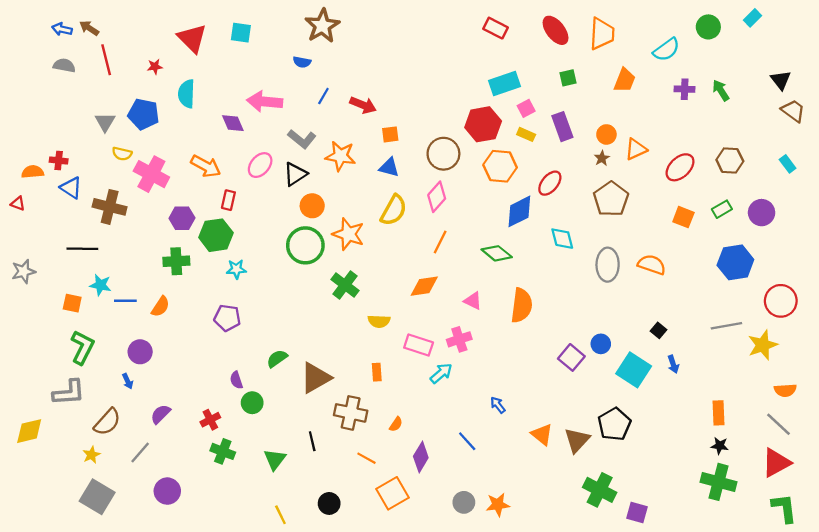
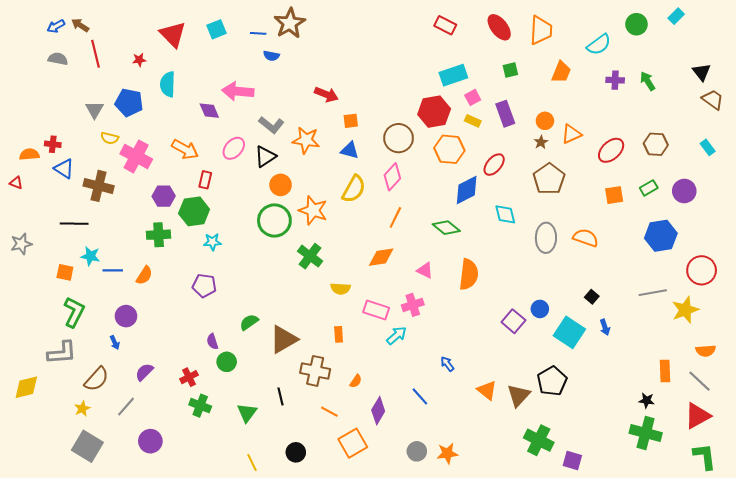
blue arrow: (62, 29) -> (56, 26), turned -42
cyan square: (241, 33) -> (216, 29), turned -30
blue line: (323, 96) -> (258, 33), moved, turned 63
orange square: (683, 217) -> (614, 195), turned -30
orange rectangle: (719, 413) -> (665, 371), moved

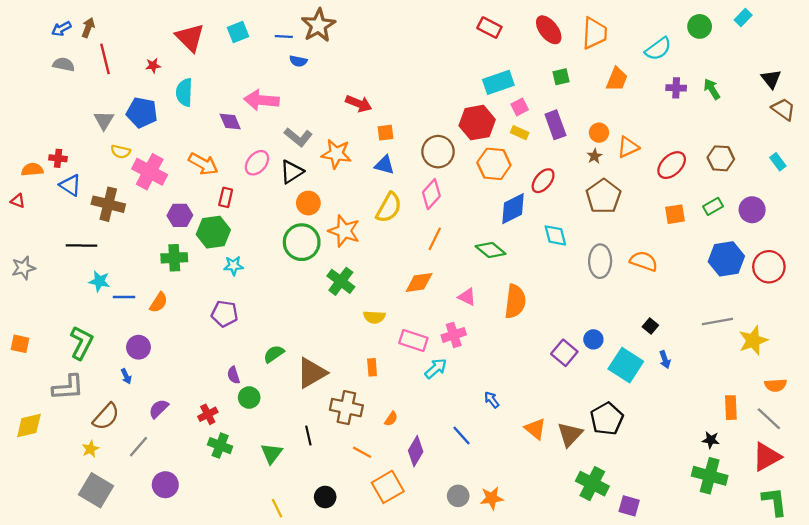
brown arrow: (80, 25) -> (88, 28), turned 78
red circle: (702, 270) -> (769, 267), moved
orange square: (65, 272) -> (20, 344), moved

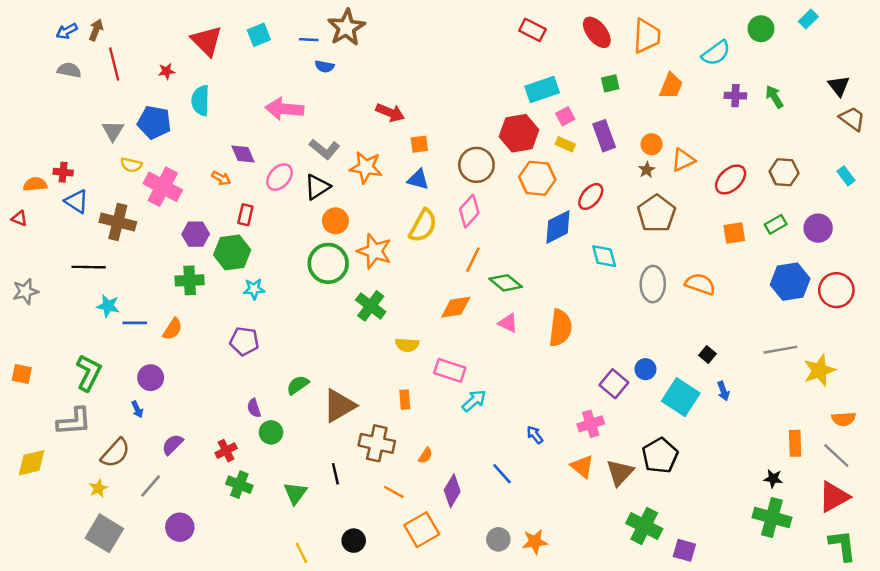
purple diamond: (230, 121) -> (243, 154), moved
orange arrow: (203, 164) -> (221, 178), size x0.6
green diamond: (491, 250) -> (506, 283), moved
pink cross: (454, 335) -> (591, 424), moved

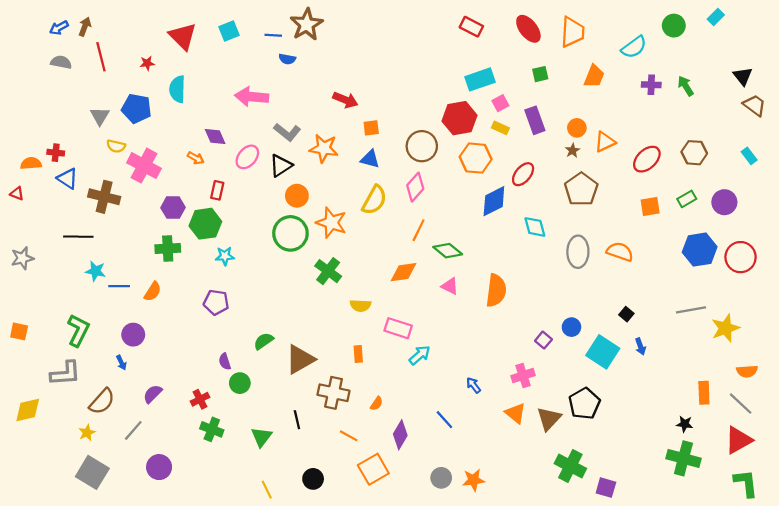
purple square: (614, 384) -> (543, 340), size x0.7

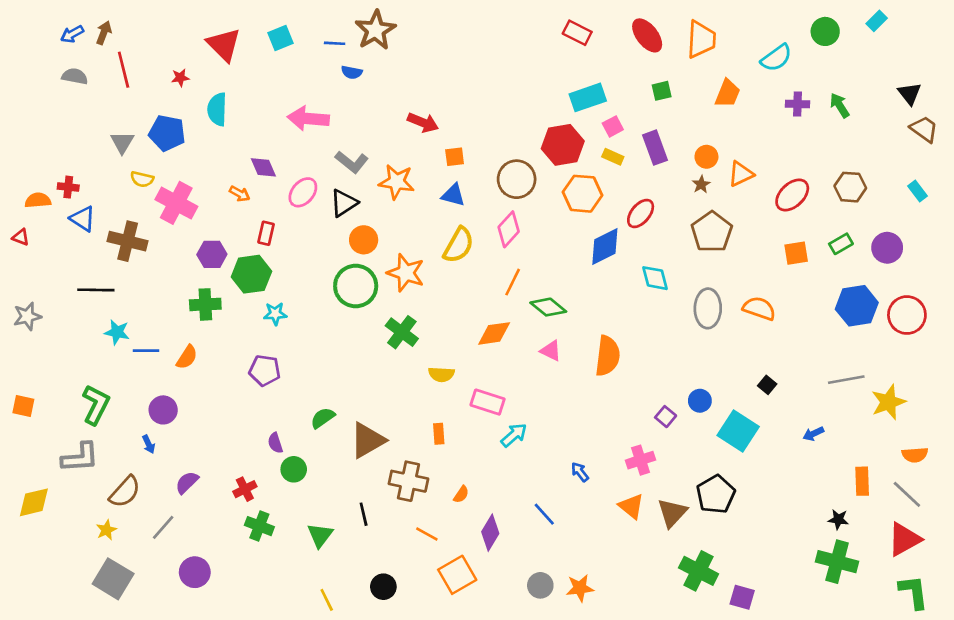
blue arrow: (640, 346) -> (813, 434), moved, turned 84

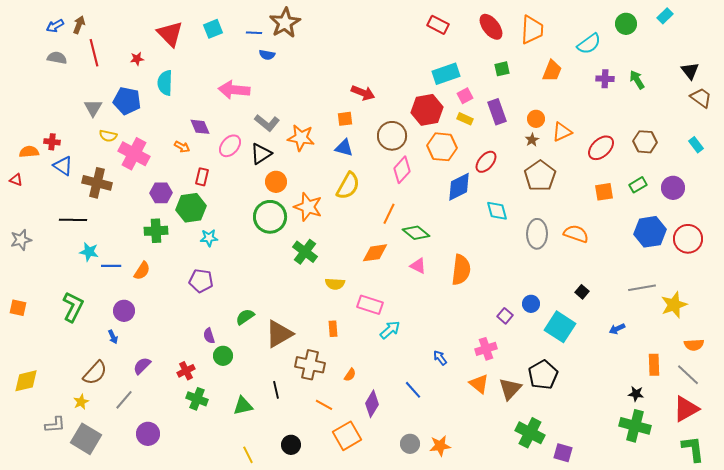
red arrow: (423, 122) -> (363, 93), moved
pink diamond: (509, 229) -> (402, 170), moved
gray L-shape: (80, 457) -> (55, 425), moved, size x0.7
green triangle: (320, 535) -> (243, 406), turned 40

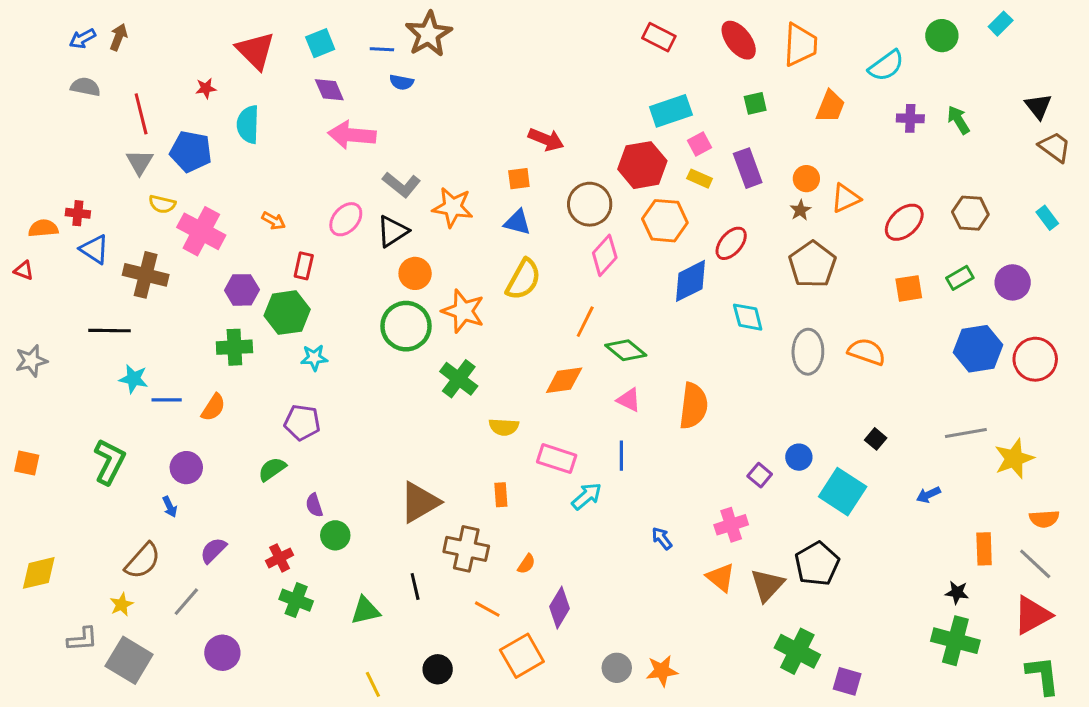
red line: (94, 53) -> (141, 114), moved
purple diamond: (200, 127) -> (329, 90), moved
green semicircle: (245, 317) -> (272, 469), moved
blue line: (413, 390) -> (621, 456), moved, turned 42

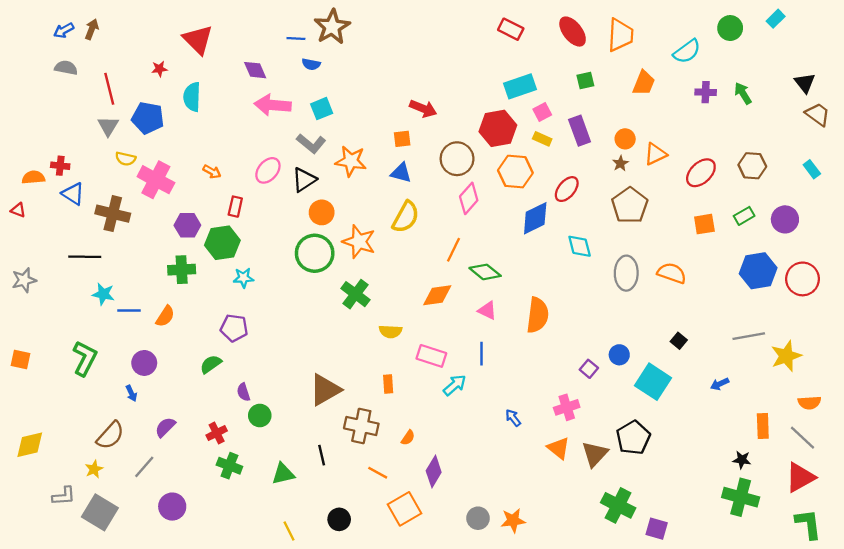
cyan square: (320, 43) -> (322, 109), moved

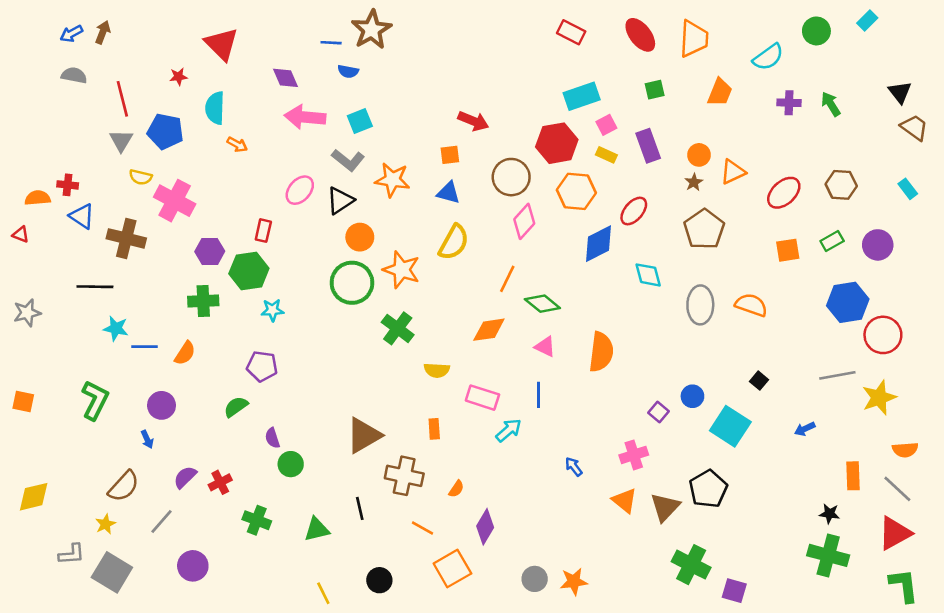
orange arrow: (212, 172) -> (237, 144), moved
red circle: (802, 279) -> (883, 335), moved
red cross: (217, 433) -> (220, 482), moved

